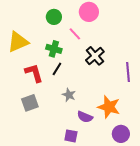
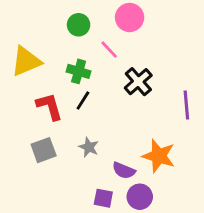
gray star: (69, 95) -> (89, 147), moved
purple circle: (121, 134) -> (140, 197), moved

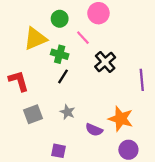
yellow triangle: (26, 61) -> (35, 39), moved
red L-shape: (49, 106) -> (19, 81), moved
purple circle: (140, 197) -> (128, 150), moved
purple square: (103, 198) -> (59, 151), moved

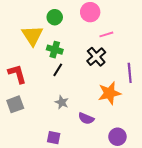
pink line: (83, 38) -> (106, 34), moved, turned -64
yellow triangle: (35, 39) -> (32, 35), turned -40
gray square: (33, 114) -> (15, 104), moved
orange star: (121, 119) -> (109, 93), moved, turned -30

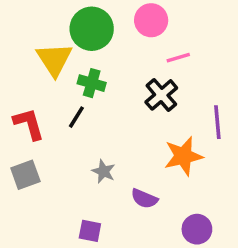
green circle: (55, 17) -> (92, 29), size x1.6
black line: (58, 70) -> (76, 117), moved

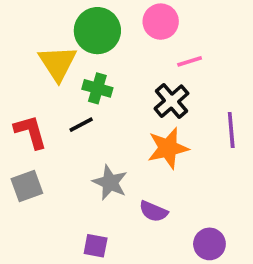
black line: (76, 117) -> (81, 125), turned 30
orange star: (183, 156) -> (168, 148), moved
gray star: (104, 171) -> (110, 182), size x1.4

